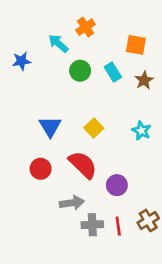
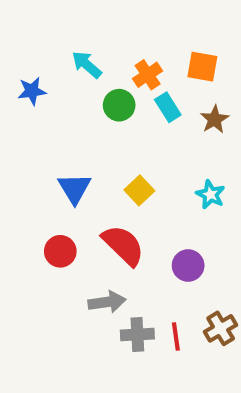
orange cross: (86, 27) -> (148, 75), moved
purple circle: (117, 185) -> (188, 265), moved

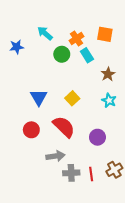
brown star: (214, 119) -> (108, 74), moved

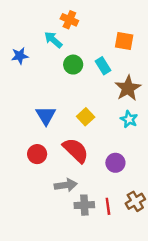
orange cross: (76, 39) -> (69, 20), moved, turned -32
brown star: (108, 74) -> (128, 88), size x1.5

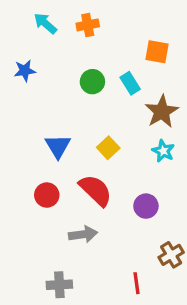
orange cross: (69, 20) -> (88, 25), turned -35
cyan arrow: (53, 40) -> (45, 23), moved
gray cross: (84, 205) -> (59, 285), moved
red line: (108, 206) -> (137, 283), moved

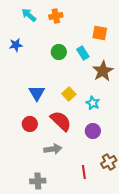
cyan star: (163, 151) -> (93, 103), moved
red line: (137, 283) -> (84, 172), moved

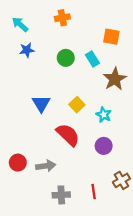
cyan arrow: (29, 15) -> (20, 24), moved
blue star: (16, 45) -> (27, 50), moved
red circle: (30, 124) -> (18, 163), moved
gray arrow: (53, 149) -> (46, 166), moved
gray cross: (38, 181) -> (61, 195), moved

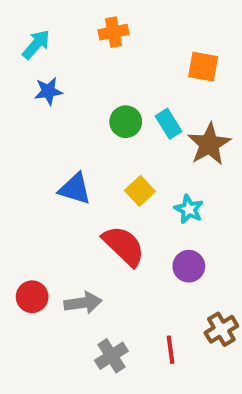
cyan arrow: (20, 24) -> (36, 44), turned 90
green circle: (66, 58) -> (126, 122), moved
cyan rectangle: (92, 59) -> (168, 124), moved
blue triangle: (41, 104) -> (75, 189), turned -42
gray cross: (61, 195) -> (111, 356), turned -30

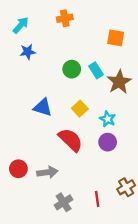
purple circle: (189, 266) -> (108, 142), moved

